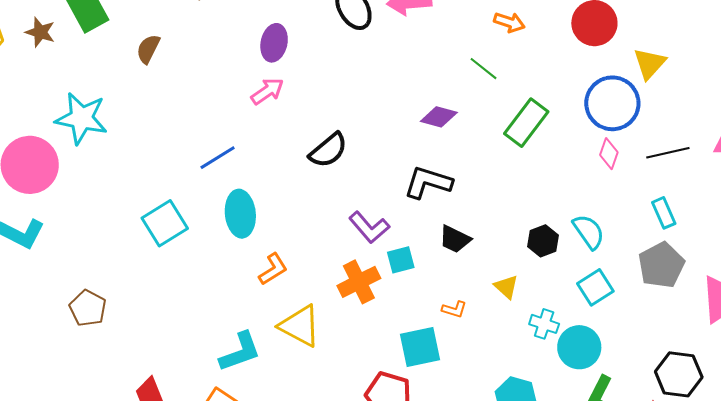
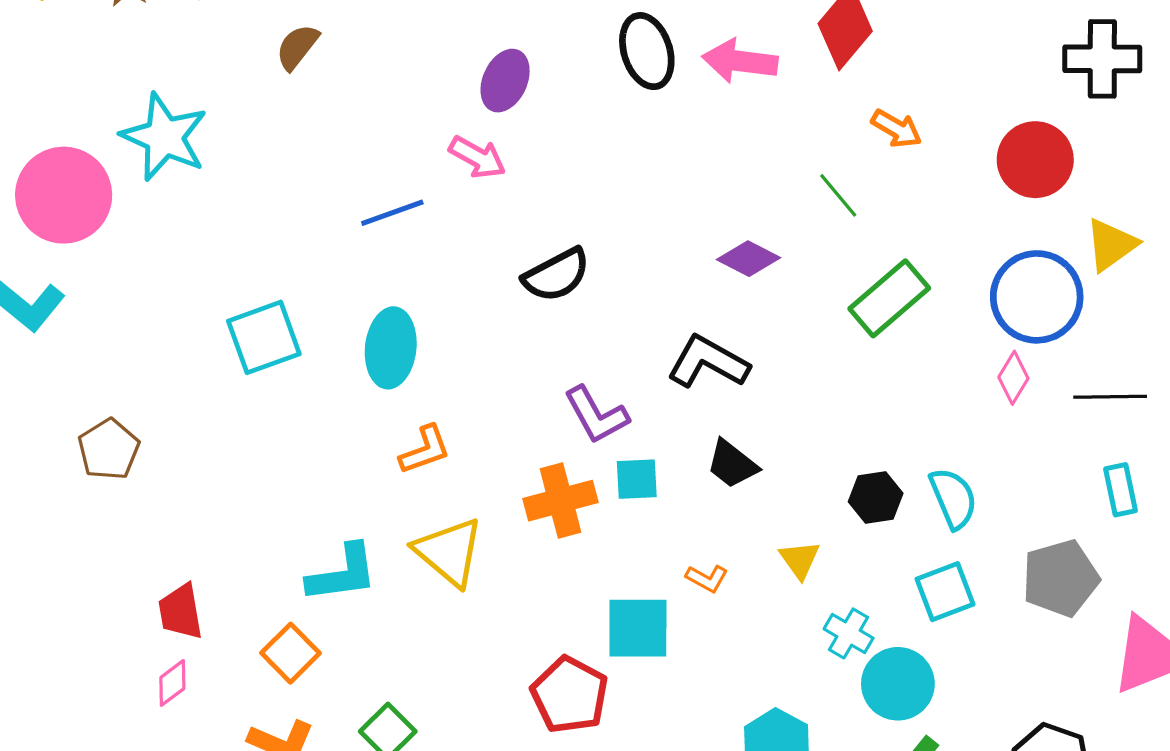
pink arrow: (267, 91) -> (477, 157), turned 52
blue line: (218, 158) -> (392, 213), moved
cyan rectangle: (664, 213) -> (1120, 490), moved

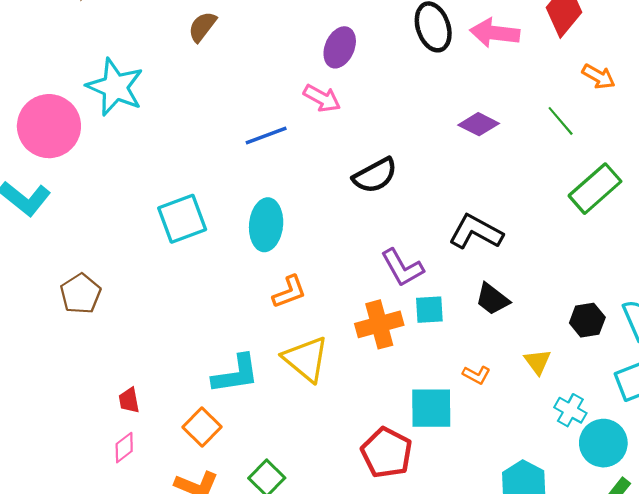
purple diamond: (749, 259) -> (479, 124), moved
red trapezoid: (181, 612) -> (129, 400), size x0.7

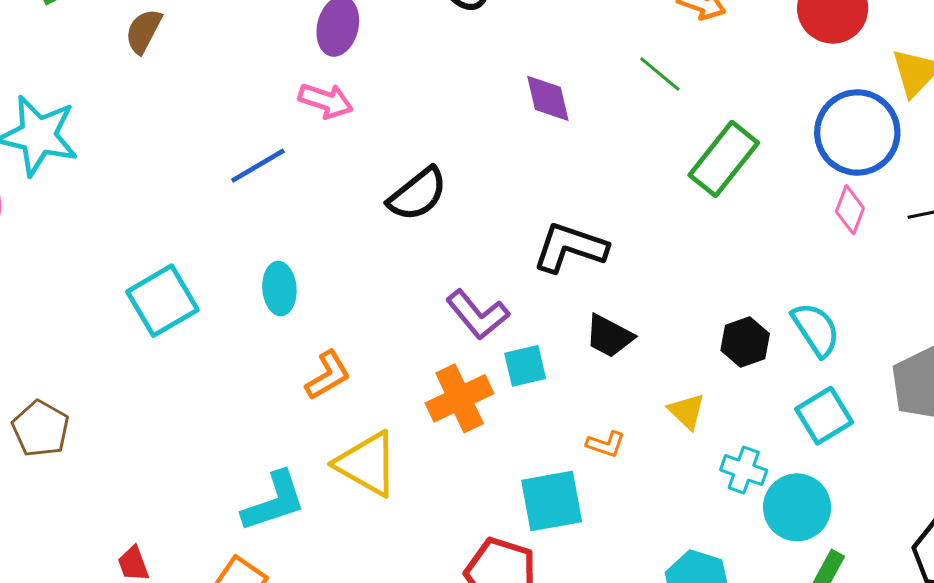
purple diamond: (479, 124) -> (548, 98), turned 60
cyan ellipse: (266, 225) -> (279, 289), size x0.7

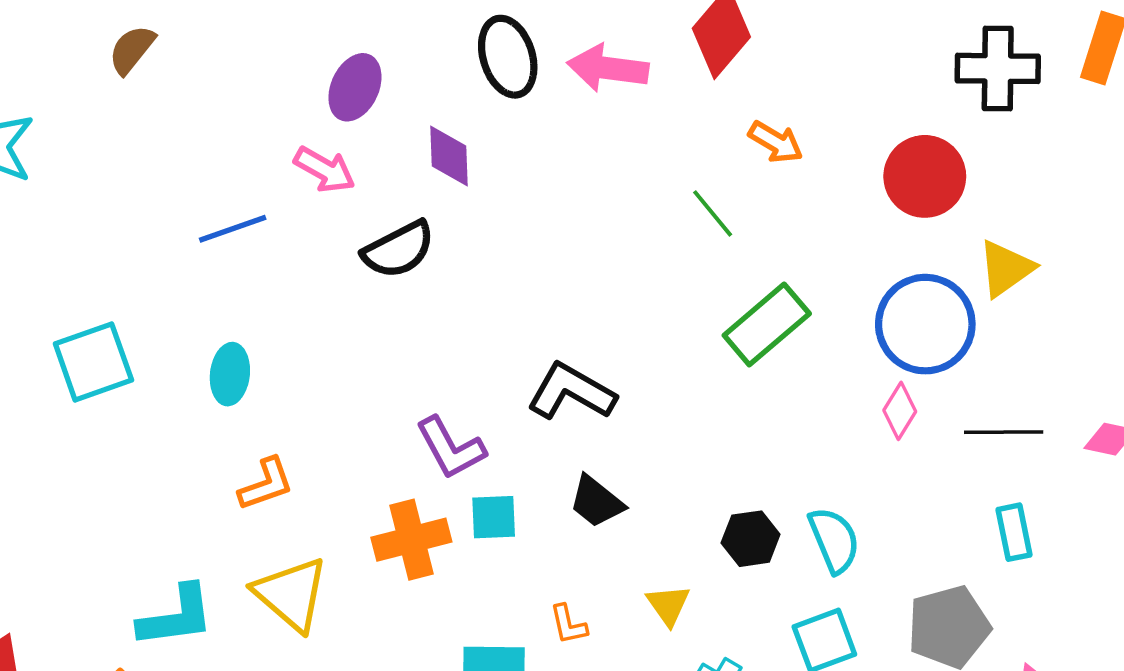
purple diamond: (548, 98) -> (449, 156), moved
black semicircle: (418, 194) -> (399, 250), moved
orange L-shape: (606, 444) -> (568, 624), turned 48

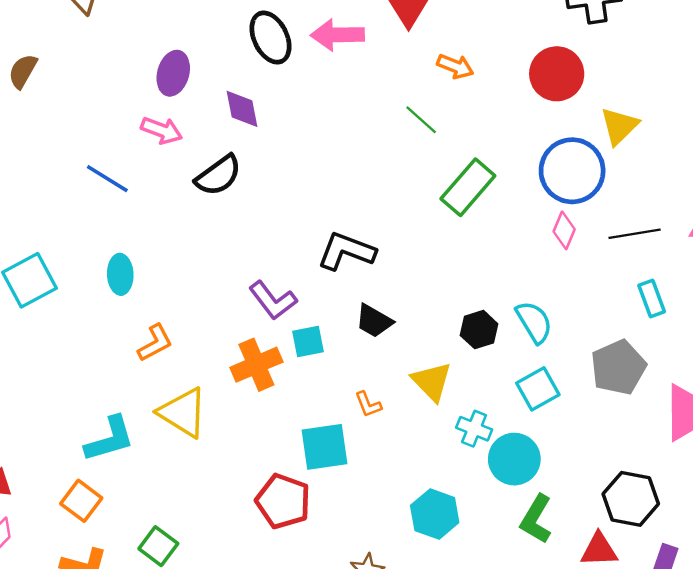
blue line: (233, 229) -> (107, 179), turned 60
yellow triangle: (668, 605) -> (432, 381), size x1.4

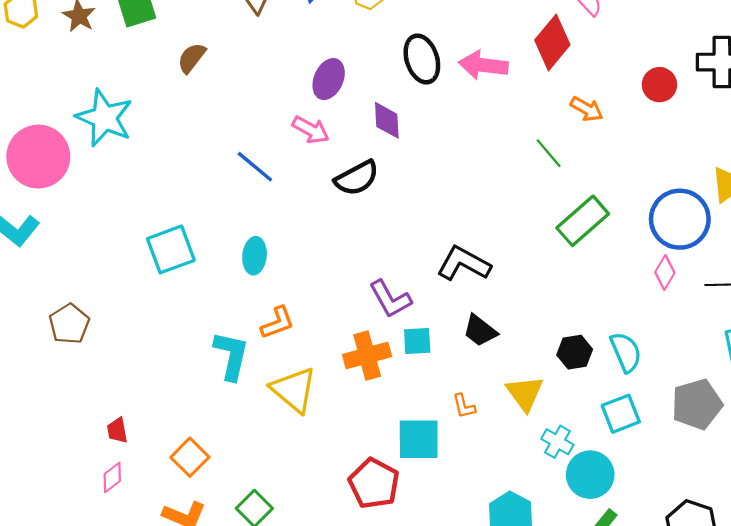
red circle: (557, 74) -> (659, 85), moved, size x0.7
cyan L-shape: (110, 439) -> (231, 356), moved, turned -69

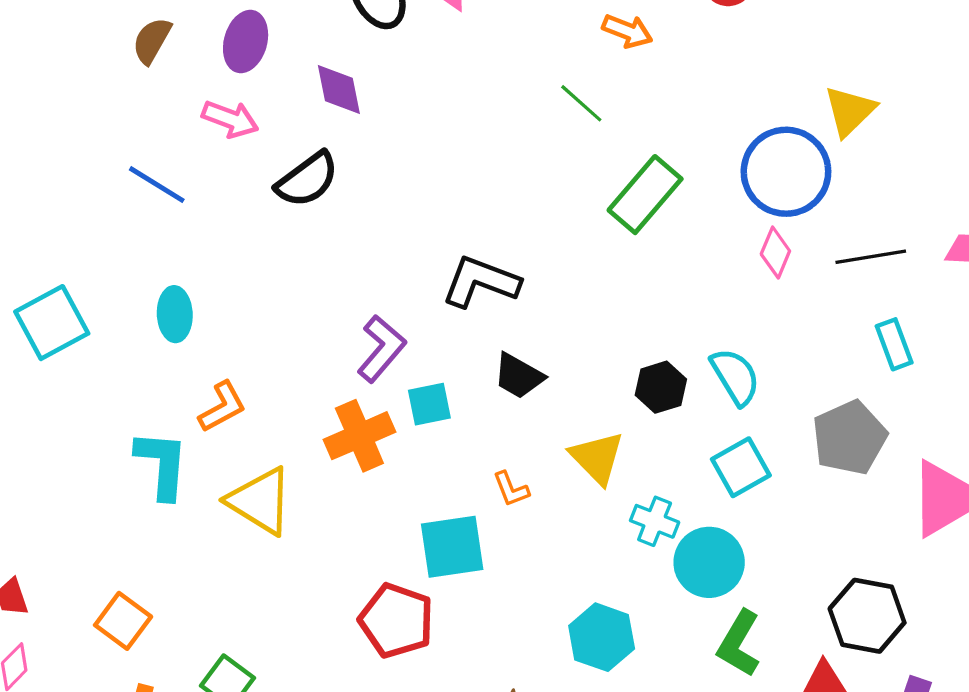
brown semicircle: (192, 58) -> (152, 41), moved
purple L-shape: (390, 299) -> (381, 349), turned -102

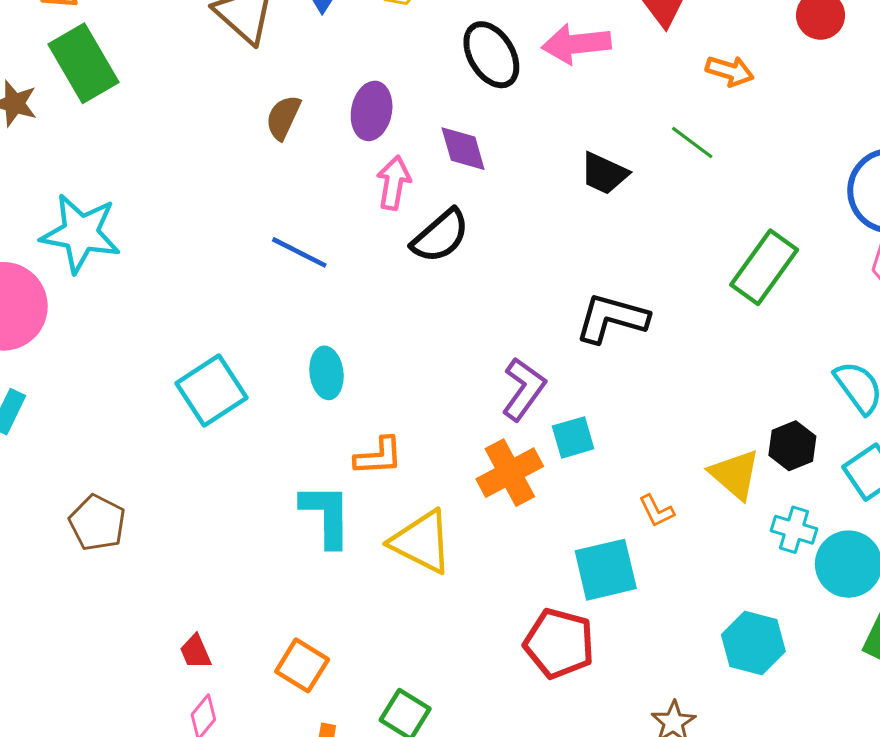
pink arrow: (230, 119) -> (394, 183), moved, turned -96
green rectangle: (645, 195) -> (764, 267), moved
black trapezoid: (519, 376) -> (604, 173), moved
black hexagon: (661, 387) -> (792, 446), moved
orange L-shape: (222, 407) -> (379, 456), turned 30

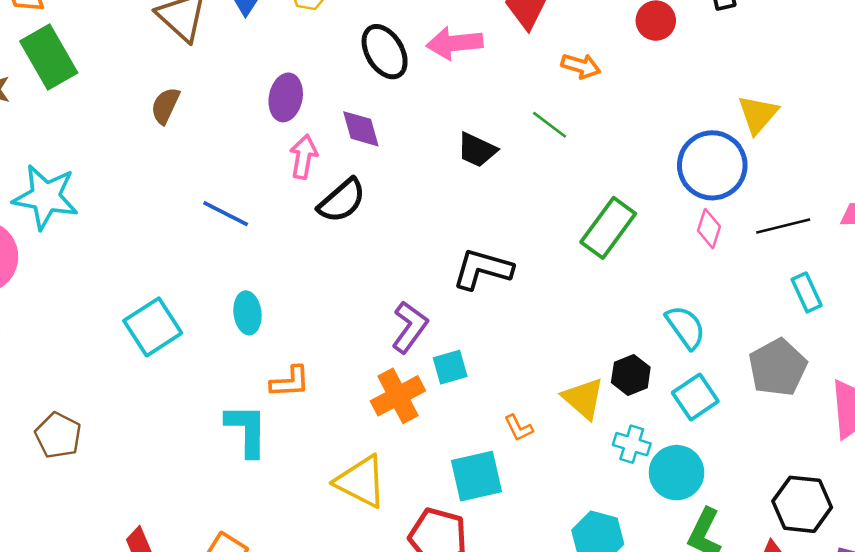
brown semicircle: (283, 117) -> (165, 106), moved
yellow triangle: (422, 542) -> (361, 482), moved

